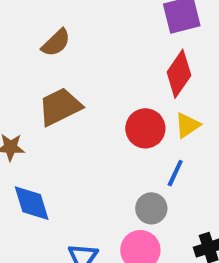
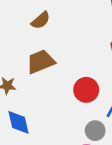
red circle: (145, 128) -> (86, 90), moved

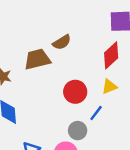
brown semicircle: (41, 20) -> (62, 42), moved

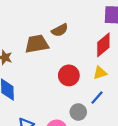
blue line: (96, 113) -> (97, 98), moved
gray circle: (78, 131) -> (78, 112), moved

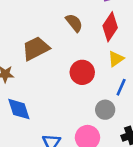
brown semicircle: (60, 30) -> (74, 23), moved, turned -84

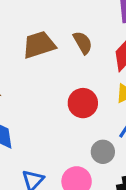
brown trapezoid: (36, 48) -> (39, 45), moved

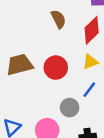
brown trapezoid: (39, 45) -> (20, 65), moved

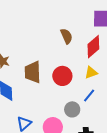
brown trapezoid: (20, 65) -> (33, 72), turned -80

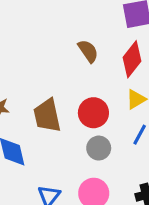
gray circle: (72, 109) -> (99, 148), moved

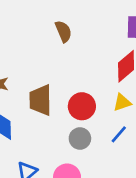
brown semicircle: (88, 51) -> (63, 31), moved

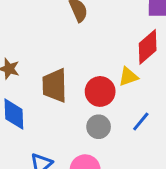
yellow triangle: (122, 102) -> (128, 77), moved

